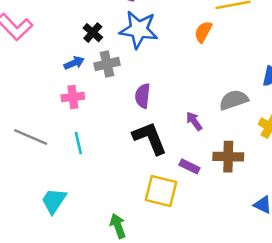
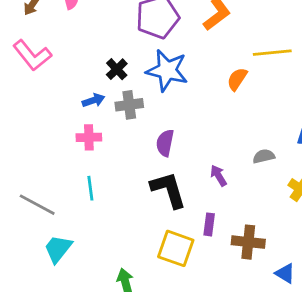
gray semicircle: (234, 100) -> (264, 156), size x0.7
gray line: (31, 137) -> (37, 205), moved
brown cross: (228, 157) -> (248, 242), moved
purple rectangle: (189, 166) -> (209, 224), turned 66

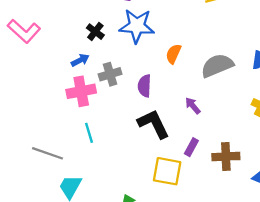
orange semicircle: (237, 79) -> (173, 54), moved
gray cross: (129, 105) -> (110, 74), moved
pink cross: (89, 137) -> (81, 91), size x1.4
gray semicircle: (264, 156) -> (217, 66), moved, size x1.8
purple rectangle: (209, 224) -> (191, 147), turned 30

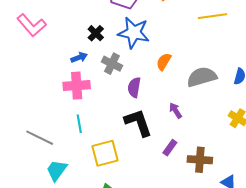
gray cross: (110, 74) -> (112, 64), moved, turned 36
yellow square: (167, 171) -> (105, 153), moved, turned -32

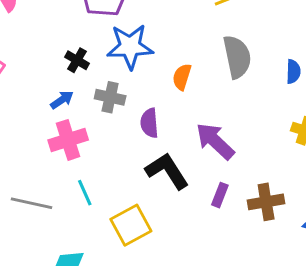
gray semicircle: (202, 77) -> (237, 57), moved, turned 108
purple arrow: (176, 110) -> (215, 141), size x1.8
gray line: (40, 138) -> (31, 203), moved

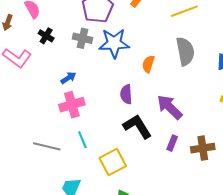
black cross: (77, 60) -> (46, 36), moved
gray cross: (110, 97) -> (82, 38), moved

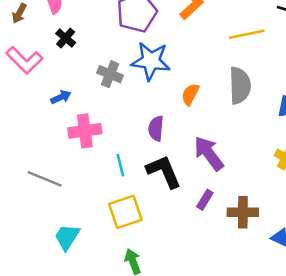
gray cross: (82, 38) -> (110, 74), moved
blue arrow: (68, 78) -> (61, 97), moved
cyan line: (82, 140) -> (120, 165), moved

